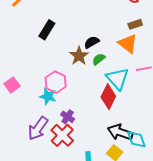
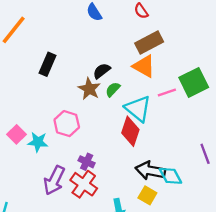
brown rectangle: (135, 24) -> (149, 43), size x1.6
cyan star: (48, 96) -> (38, 142), moved

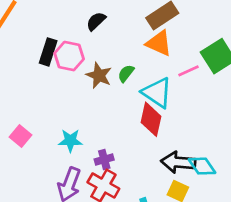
black semicircle: (102, 71) -> (96, 21), moved
pink hexagon: (67, 124) -> (69, 56), moved
cyan star: (38, 142) -> (70, 141), moved
purple cross: (87, 162) -> (104, 159), turned -35

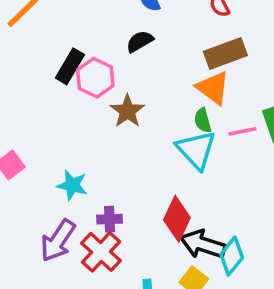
green semicircle: (126, 73) -> (203, 120), moved, turned -66
red diamond: (151, 119) -> (177, 219), moved
cyan diamond: (202, 166) -> (232, 256), turned 60

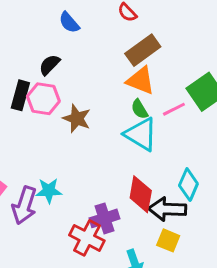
black semicircle: (140, 41) -> (49, 65), moved
purple cross: (110, 219) -> (104, 218), moved, size x1.4
purple arrow: (58, 241) -> (24, 205), moved
cyan diamond: (232, 256) -> (188, 185), moved

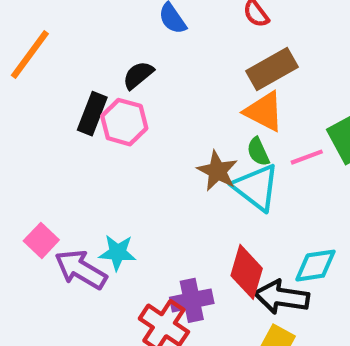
brown star: (77, 118) -> (217, 171), moved
cyan diamond: (188, 185) -> (315, 266), turned 52
purple arrow: (24, 205) -> (81, 269), turned 96

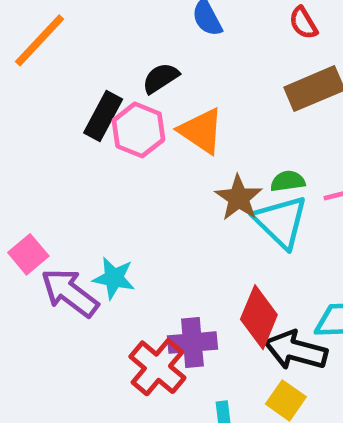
orange triangle: (264, 111) -> (201, 131), moved
green semicircle: (258, 152) -> (288, 181), turned 100

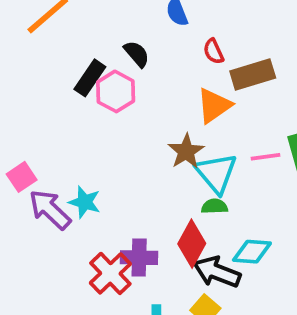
red semicircle: (303, 23) -> (214, 51), moved
black semicircle: (161, 78) -> (137, 54), turned 76
orange triangle: (201, 131) -> (214, 106), moved, turned 45
green semicircle: (288, 181) -> (215, 206), moved

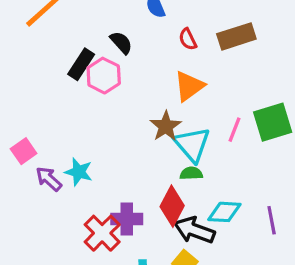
brown rectangle: (253, 75) -> (236, 36), moved
pink line: (265, 157) -> (234, 130), turned -60
purple arrow: (50, 210) -> (49, 179), size x0.7

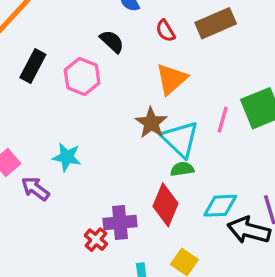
black semicircle: (121, 43) -> (112, 41), moved
black rectangle: (81, 64) -> (33, 66), moved
cyan star: (79, 172) -> (67, 157), moved
black arrow: (194, 230) -> (249, 230), moved
red cross: (102, 233) -> (96, 240), size x0.6

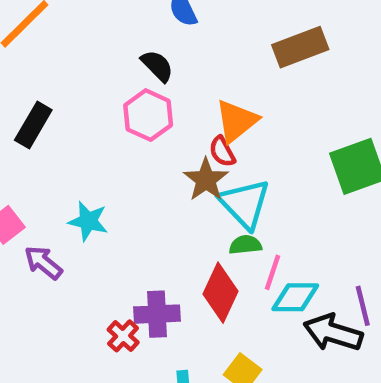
red semicircle: (165, 31) -> (222, 152), moved
black rectangle: (33, 66) -> (33, 125), moved
pink hexagon: (82, 77) -> (148, 115), moved
pink line: (223, 120) -> (272, 272), moved

